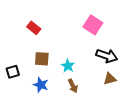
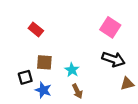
pink square: (93, 25) -> (110, 27), moved
black square: (13, 72) -> (25, 77), moved
brown triangle: (110, 79) -> (127, 84), moved

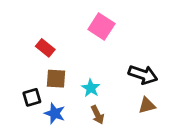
pink square: (110, 27) -> (101, 27), moved
red rectangle: (36, 30) -> (45, 48), moved
brown triangle: (127, 84) -> (147, 105), moved

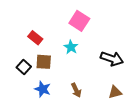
cyan star: (91, 88) -> (71, 47), moved
black square: (32, 97) -> (24, 67), moved, turned -32
brown triangle: (147, 105) -> (115, 92), moved

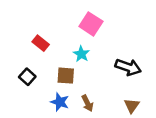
brown square: (44, 62) -> (66, 76), moved
blue star: (43, 89) -> (60, 102), moved
brown triangle: (115, 92) -> (132, 106), turned -40

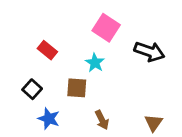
black arrow: (128, 67) -> (149, 51), moved
blue star: (60, 102) -> (49, 119), moved

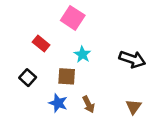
pink square: (106, 28) -> (73, 18), moved
black arrow: (149, 51) -> (132, 59), moved
blue star: (49, 119) -> (58, 103), moved

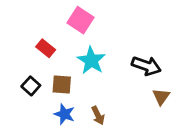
cyan star: (82, 54) -> (91, 60), size x1.5
brown square: (67, 76) -> (62, 85), moved
brown triangle: (133, 107) -> (161, 97), moved

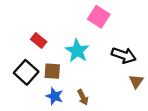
pink square: (81, 20) -> (99, 17), moved
black square: (31, 86) -> (26, 72), size x1.5

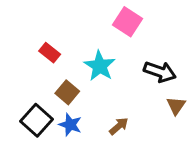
brown square: (52, 71) -> (67, 92), turned 36
black square: (26, 72) -> (36, 120), moved
brown arrow: (83, 97) -> (119, 126), moved, turned -105

